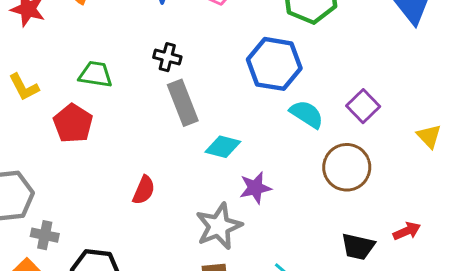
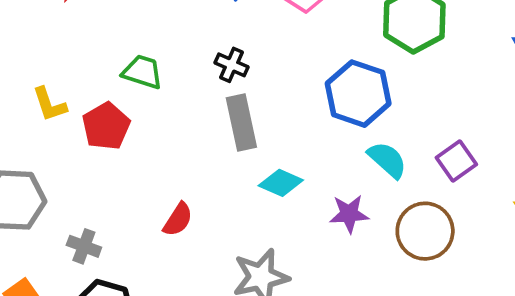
yellow L-shape: (24, 87) -> (50, 104), moved
purple star: (255, 188) -> (349, 214), moved
gray cross: (45, 235) -> (84, 246), moved

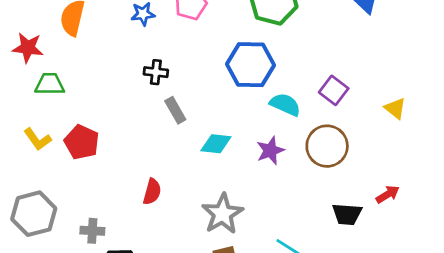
green trapezoid: (142, 72) -> (50, 84), moved
gray rectangle: (241, 123) -> (175, 110), size x0.7

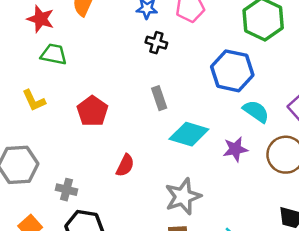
black cross: (156, 72) -> (156, 43), moved
red pentagon: (82, 142) -> (92, 111), moved
cyan diamond: (216, 144) -> (189, 134), size x1.4

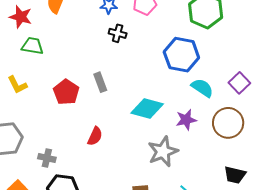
gray rectangle: (159, 98) -> (100, 82), moved
gray star: (183, 196) -> (163, 152), moved

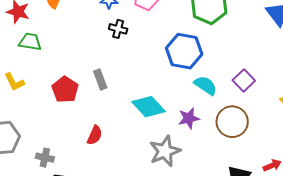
cyan diamond: (147, 108) -> (149, 107), turned 32

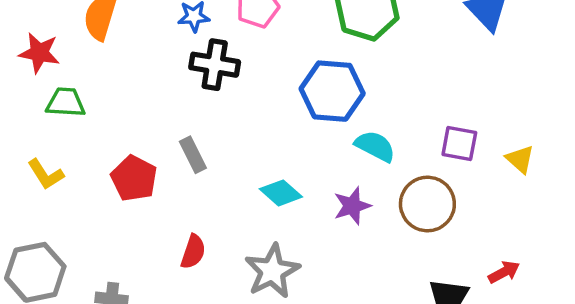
black cross: (118, 29) -> (215, 65), size x1.5
purple square: (244, 80) -> (459, 143), moved, turned -30
cyan diamond: (149, 107) -> (281, 193), size x0.7
gray star: (165, 151) -> (272, 271), moved

